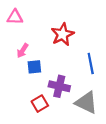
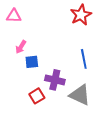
red star: (63, 34) -> (81, 15), moved

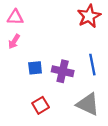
pink arrow: (21, 47) -> (14, 41), moved
purple cross: (55, 80) -> (63, 71), moved

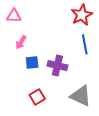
pink arrow: (14, 41) -> (21, 42), moved
blue line: (92, 65) -> (85, 44), moved

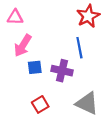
pink arrow: (21, 42) -> (23, 46), size x1.5
blue line: (85, 44) -> (79, 48), moved

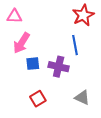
gray triangle: (87, 103) -> (82, 98), size x0.7

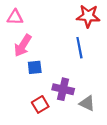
red star: (83, 15) -> (88, 16), turned 30
purple cross: (59, 67) -> (63, 89), moved

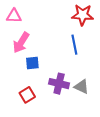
gray triangle: (87, 103) -> (82, 87), moved
red square: (40, 104) -> (27, 95), moved

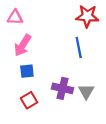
blue square: (32, 63) -> (27, 71), moved
gray triangle: (82, 87) -> (86, 92), turned 35

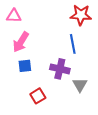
purple cross: (62, 88) -> (60, 69), moved
red square: (29, 100) -> (38, 96), moved

